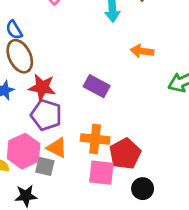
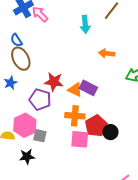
purple rectangle: (97, 86) -> (88, 88), moved
red star: (42, 87) -> (54, 82), moved
orange triangle: (57, 148) -> (75, 90), moved
black circle: (143, 189) -> (110, 132), moved

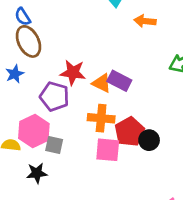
orange arrow: (107, 53) -> (145, 21), moved

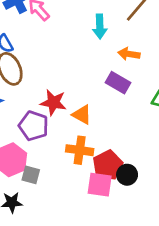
purple rectangle: (119, 81) -> (118, 83), moved
pink square: (108, 150) -> (100, 185), moved

